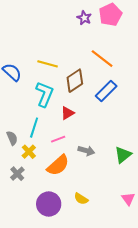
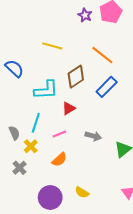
yellow line: (48, 64) -> (52, 46), moved
cyan L-shape: (44, 94) -> (46, 90), turned 65
gray arrow: (86, 151) -> (93, 136), moved
orange semicircle: (58, 165) -> (59, 160), size x0.7

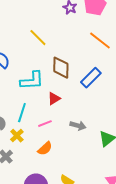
yellow line: (52, 46) -> (38, 38), turned 30
orange line: (102, 55) -> (100, 41), moved
brown diamond: (76, 77) -> (61, 68), turned -55

